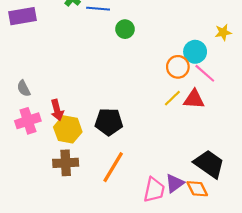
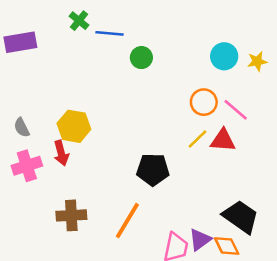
cyan circle: (195, 52) -> (224, 56), moved
black pentagon: (109, 122) -> (153, 170), moved
yellow hexagon: (68, 129) -> (74, 126), moved

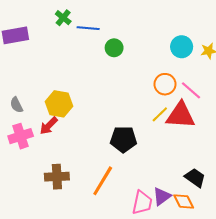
red triangle: (223, 140) -> (181, 115), size x1.4
red arrow: (61, 153) -> (49, 126), turned 60
black trapezoid: (241, 217) -> (195, 178), size x0.7

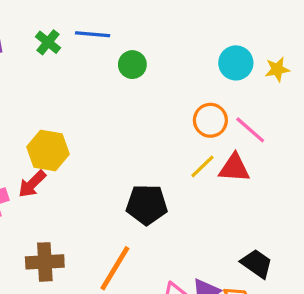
green cross: (63, 18) -> (48, 42), moved
red triangle: (181, 115) -> (234, 168), size x0.7

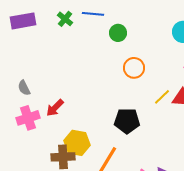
orange circle: (210, 120) -> (134, 68), moved
yellow hexagon: (48, 151) -> (77, 143), moved

